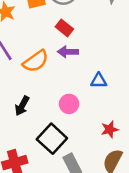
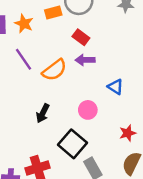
blue triangle: (99, 81) -> (116, 87), turned 35

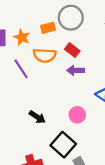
orange semicircle: (54, 70) -> (45, 55), moved, turned 40
black arrow: (43, 113) -> (37, 117), turned -84

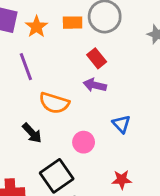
orange semicircle: (45, 55) -> (54, 103), moved

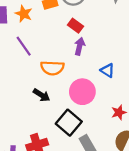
purple arrow: (95, 85) -> (80, 46), turned 105
pink circle: (84, 142) -> (82, 92), size x1.5

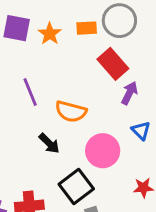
red rectangle: (76, 26) -> (113, 64), size x1.5
purple line: (24, 46) -> (30, 92), moved
purple arrow: (80, 46) -> (129, 93), moved

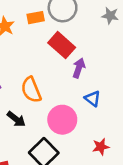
orange semicircle: (71, 112) -> (31, 90), turned 60

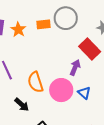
red rectangle: (62, 45) -> (90, 49), moved
pink circle: (62, 120) -> (61, 90), moved

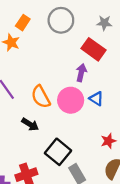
orange rectangle: (44, 24) -> (23, 23), moved, turned -40

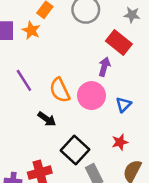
blue triangle: (96, 99) -> (124, 105), moved, turned 40
red star: (108, 141) -> (120, 142), moved

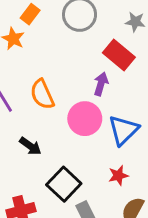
orange semicircle: (60, 90) -> (42, 94), moved
blue triangle: (124, 105) -> (123, 130), size x1.6

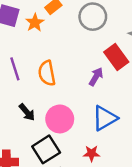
pink circle: (85, 119) -> (60, 119), moved

